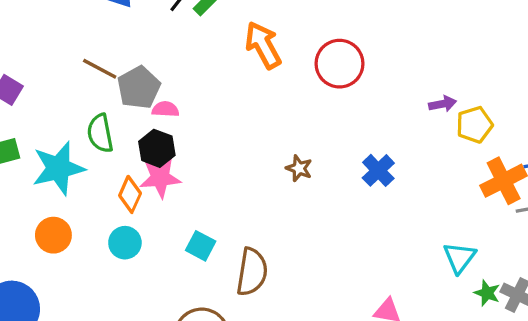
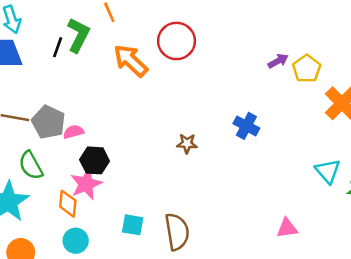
red circle: (340, 64) -> (177, 41), moved
black hexagon: (157, 148) -> (95, 160), moved

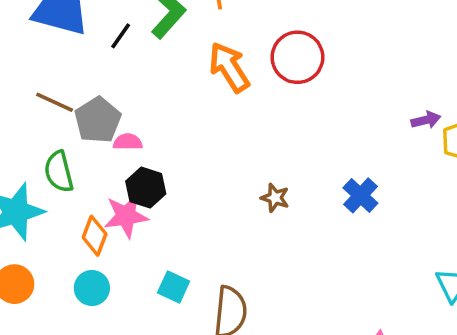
black line: (58, 47) -> (121, 36), moved

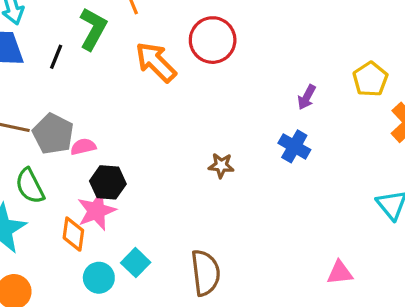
purple arrow: (426, 120) -> (307, 97), moved, turned 145
cyan square: (174, 287) -> (136, 263), moved, turned 32
cyan circle: (92, 288) -> (99, 278), moved

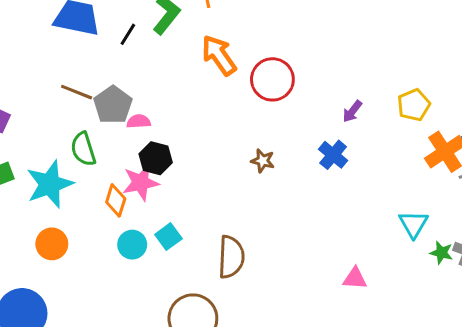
red circle: (213, 40) -> (272, 79), moved

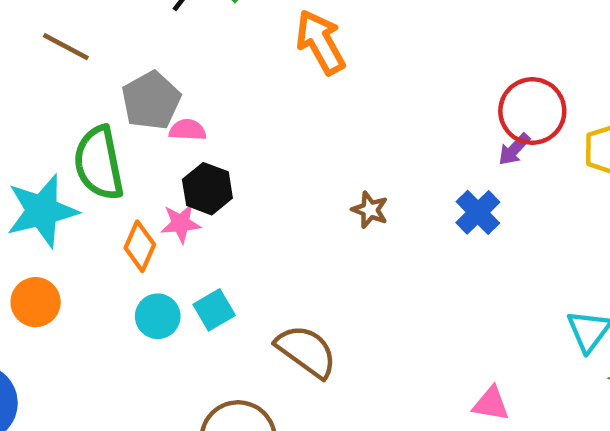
red circle: (272, 79) -> (532, 111), moved
brown line: (77, 92) -> (66, 47), moved
green semicircle: (83, 149) -> (99, 163), size x1.4
pink star: (141, 183) -> (181, 223), size x0.7
brown semicircle: (231, 257) -> (306, 351), turned -63

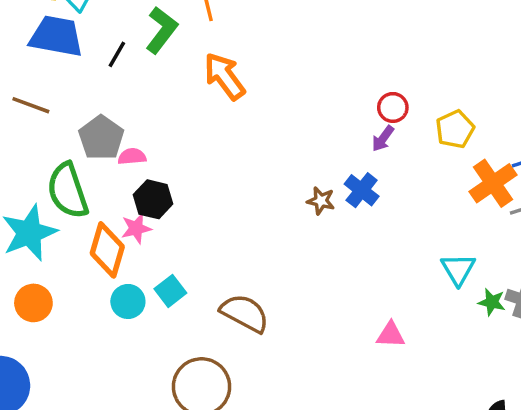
red circle: (532, 111) -> (393, 107), size x0.6
brown star: (370, 210) -> (321, 201), moved
orange diamond: (140, 246) -> (107, 250), size x1.4

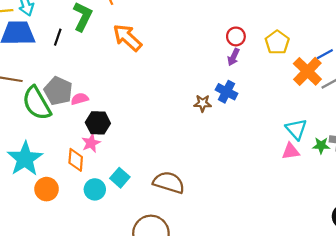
green semicircle: (68, 191) -> (37, 103), moved
orange diamond: (107, 250) -> (76, 160), size x0.7
orange circle: (33, 303) -> (47, 189), moved
pink triangle: (391, 335) -> (291, 151), moved

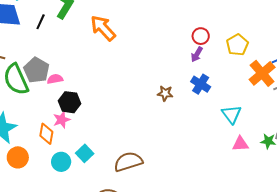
blue cross: (227, 92) -> (201, 84), moved
cyan triangle: (296, 129) -> (232, 114), moved
brown semicircle: (169, 182) -> (128, 162), turned -40

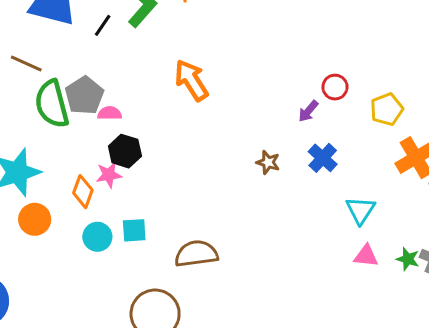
orange arrow: (103, 28) -> (191, 80), moved
purple arrow: (197, 54) -> (308, 111), moved
cyan square: (85, 153) -> (134, 230), turned 30

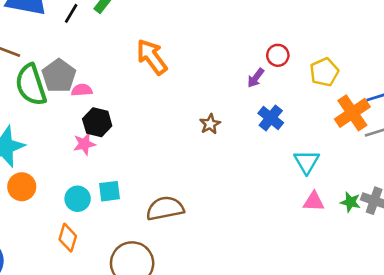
brown star: (268, 162) -> (210, 124), moved, turned 30
orange diamond: (83, 192) -> (68, 238), moved

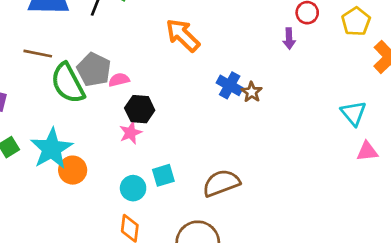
purple arrow: (256, 78) -> (289, 39), turned -30
blue cross: (271, 118) -> (230, 85), moved
orange circle: (22, 187) -> (73, 170), moved

